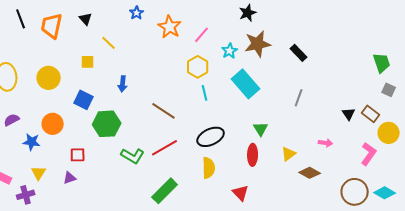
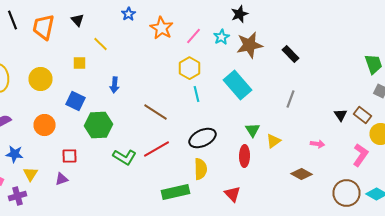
cyan star: (230, 51) -> (222, 37), moved
blue star: (32, 142) -> (14, 154), moved
yellow triangle: (289, 154) -> (274, 141), moved
green rectangle: (165, 191) -> (176, 192), moved, turned 32

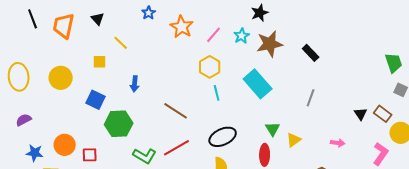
orange circle: (44, 125) -> (65, 145), moved

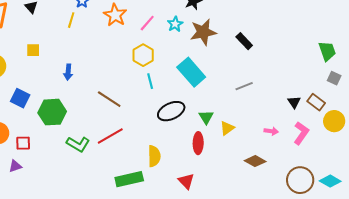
yellow line: (121, 43) -> (71, 20), moved, turned 63
gray line: (311, 98) -> (244, 86), turned 48
blue square: (96, 100) -> (20, 98), moved
black ellipse: (223, 137) -> (171, 111), moved
pink L-shape: (381, 154) -> (301, 133), moved

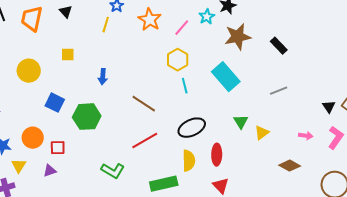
cyan star: (175, 24) -> (207, 17), moved
black ellipse: (171, 111) -> (192, 128), moved
red ellipse: (198, 143) -> (217, 155), moved
green L-shape: (78, 144) -> (113, 171), moved

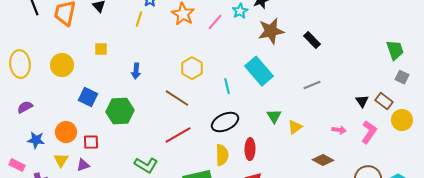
yellow hexagon: (178, 60) -> (192, 68), moved
cyan line: (185, 86) -> (227, 86), moved
yellow triangle: (19, 166) -> (61, 160), moved

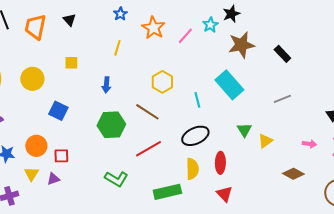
yellow line: (139, 19) -> (117, 48), moved
green hexagon: (120, 111) -> (111, 125), moved

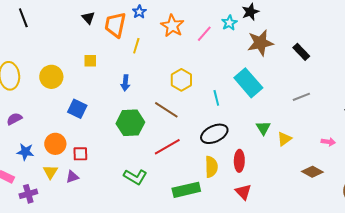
orange trapezoid: (35, 27) -> (115, 25), moved

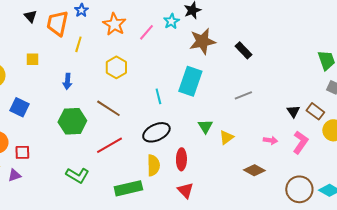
yellow hexagon: (181, 80) -> (116, 67), moved
cyan rectangle: (248, 83) -> (190, 81), turned 60

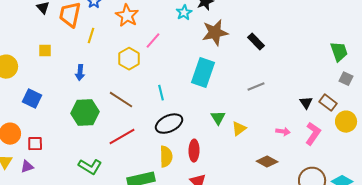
pink line: (146, 32) -> (153, 41), moved
cyan line: (158, 96) -> (161, 93), moved

